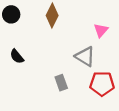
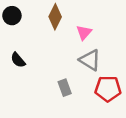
pink triangle: (101, 30) -> (84, 32), moved

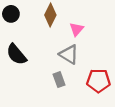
black semicircle: (18, 60) -> (16, 54), size x1.5
gray triangle: (90, 60) -> (69, 54), moved

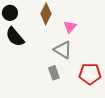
black semicircle: (16, 54) -> (15, 37), moved

